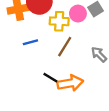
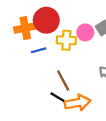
blue line: (30, 42) -> (39, 50), moved
brown line: (65, 47) -> (63, 80), moved, turned -60

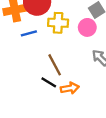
pink circle: (85, 32) -> (87, 27), moved
orange arrow: (78, 103) -> (70, 88), size x0.7

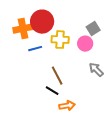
orange arrow: (70, 88) -> (67, 106), moved

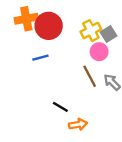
orange cross: (23, 29) -> (26, 19), moved
yellow cross: (60, 40) -> (91, 31), moved, turned -30
brown line: (57, 76) -> (90, 76), moved

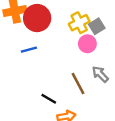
brown line: (90, 76) -> (78, 84), moved

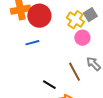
yellow cross: (79, 23) -> (75, 20), turned -30
gray square: (97, 26) -> (90, 15), moved

